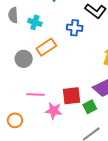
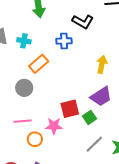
gray circle: (24, 59) -> (24, 88), moved
pink line: (35, 95) -> (23, 121), moved
orange circle: (15, 120) -> (35, 139), moved

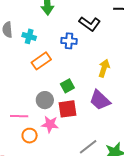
gray circle: (24, 88) -> (45, 100), moved
purple trapezoid: (101, 97) -> (100, 100), turned 70
green square: (89, 117) -> (67, 86), moved

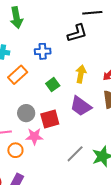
black L-shape: (90, 24) -> (77, 33), moved, turned -45
green square: (67, 86) -> (53, 85), moved

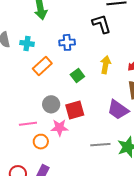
black L-shape: (77, 33) -> (101, 24), turned -90
purple trapezoid: (81, 106) -> (118, 110), moved
gray line: (75, 154) -> (100, 145), turned 42

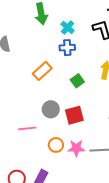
cyan cross: (27, 43) -> (68, 27), moved, turned 32
pink star: (59, 128) -> (76, 148), moved
orange circle: (41, 142) -> (56, 145), moved

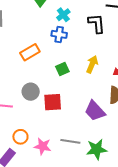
orange circle: (56, 145) -> (20, 137), moved
pink star: (76, 148) -> (43, 146), moved

